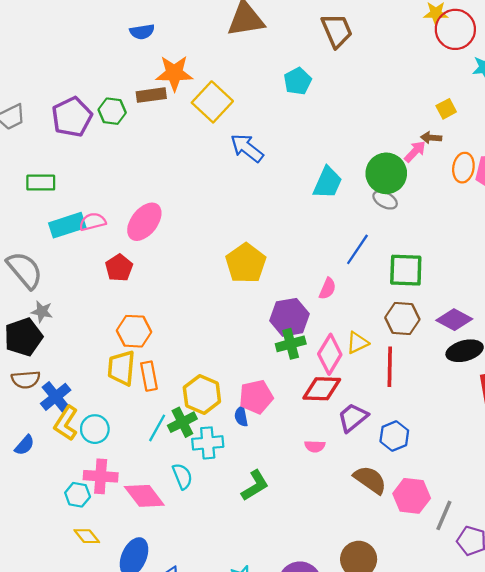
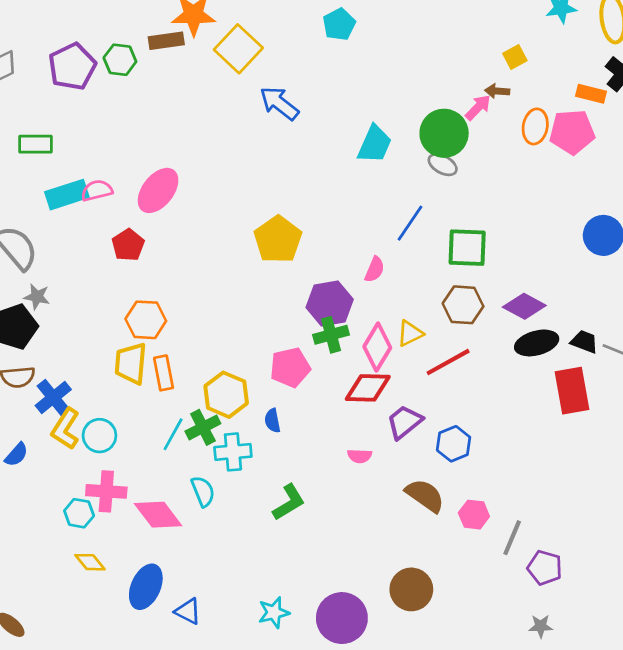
red line: (390, 367) -> (448, 362), turned 60
pink pentagon: (256, 397) -> (290, 367), moved
pink hexagon: (412, 496) -> (474, 515), size x0.7

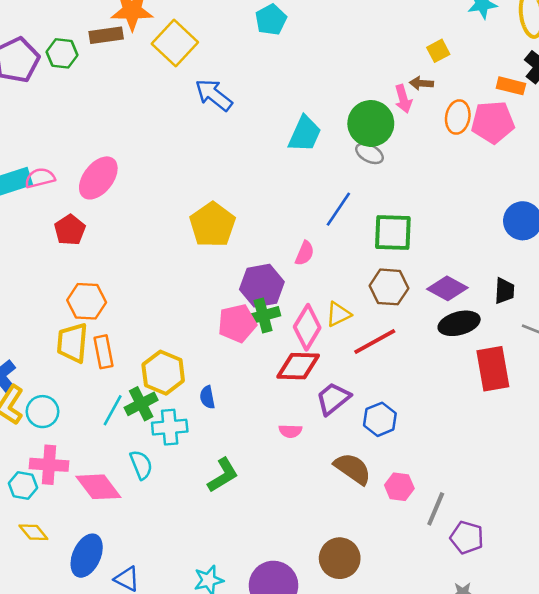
pink arrow: (478, 107) -> (403, 99), turned 120
black trapezoid: (584, 342) -> (504, 291), moved, turned 72
pink pentagon: (290, 367) -> (237, 323), moved

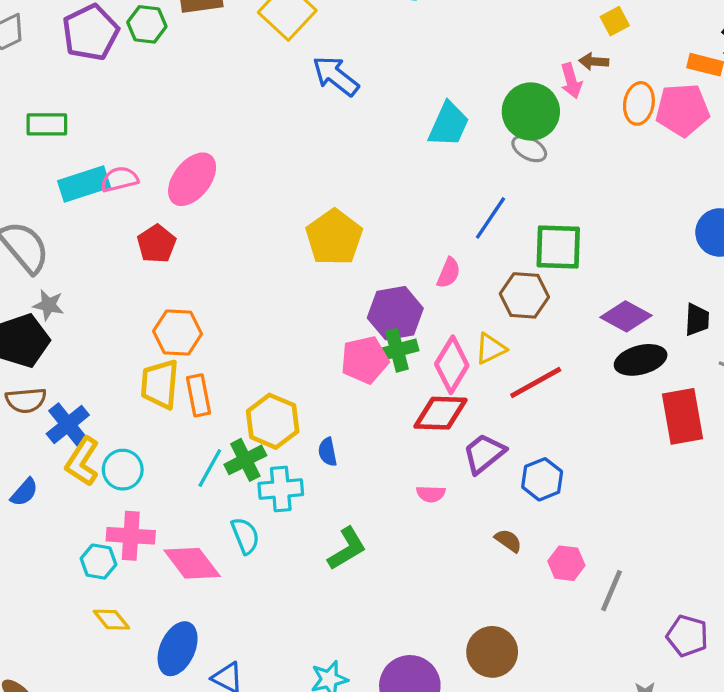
brown hexagon: (389, 287) -> (524, 295), moved
brown semicircle: (353, 469) -> (508, 541), size x0.6
purple pentagon: (467, 537) -> (687, 636), moved

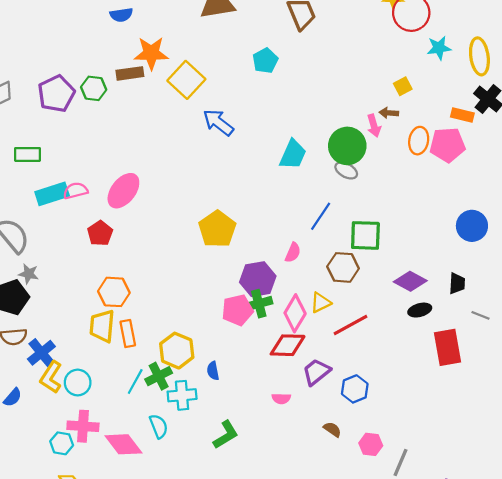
black ellipse: (641, 360) -> (420, 310), size x0.7

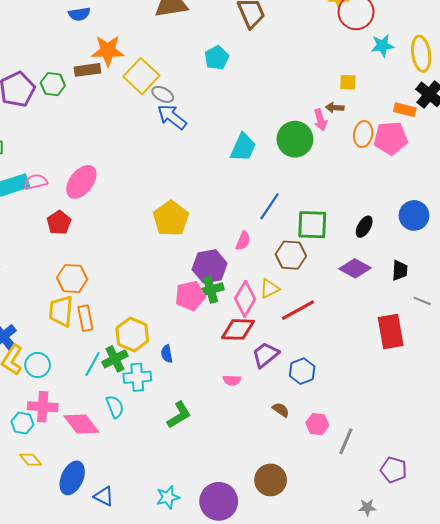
yellow square: (403, 86) -> (348, 82), turned 30
gray ellipse: (346, 170) -> (163, 94), moved
black ellipse: (420, 310) -> (364, 227), moved, turned -45

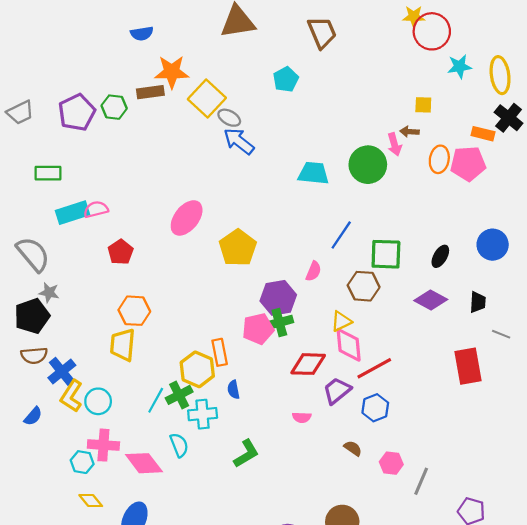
cyan trapezoid: (243, 147) -> (313, 173), turned -108
pink ellipse: (81, 182) -> (187, 218), moved
pink diamond: (245, 299) -> (349, 345), moved, turned -36
red line: (298, 310) -> (374, 368), moved
orange rectangle: (85, 318) -> (220, 352), moved

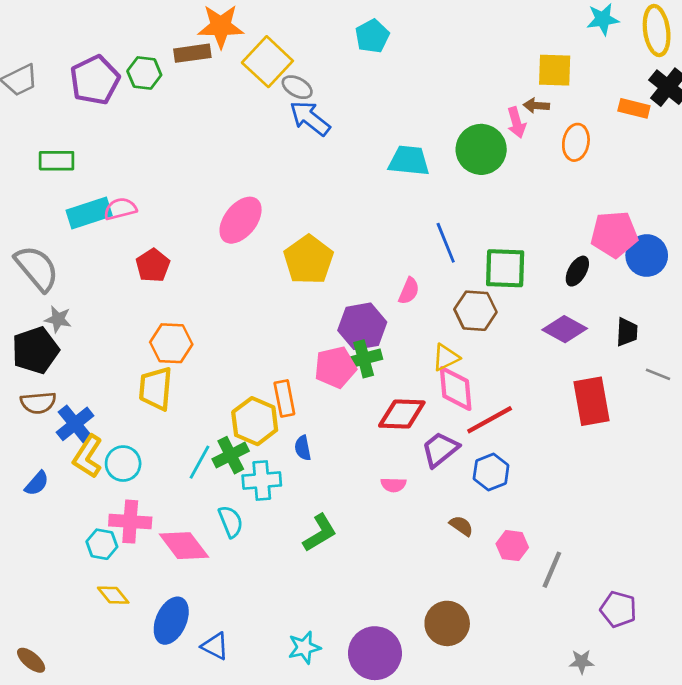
yellow square: (423, 105) -> (555, 70), size x1.5
pink pentagon: (468, 164) -> (614, 234), moved
blue line: (341, 235) -> (446, 243), turned -56
red rectangle: (468, 366) -> (591, 401), moved

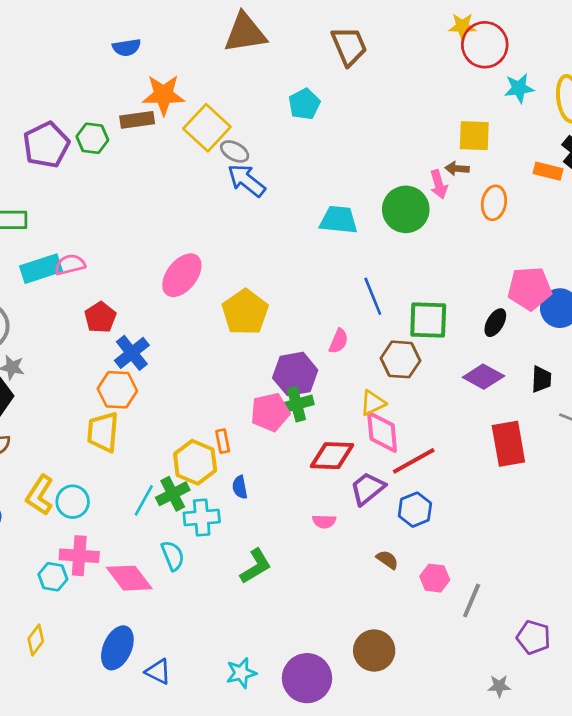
orange rectangle: (284, 398) -> (223, 441), size x0.7
blue cross: (75, 424) -> (132, 353), moved
yellow diamond: (113, 595) -> (36, 640), moved, turned 76

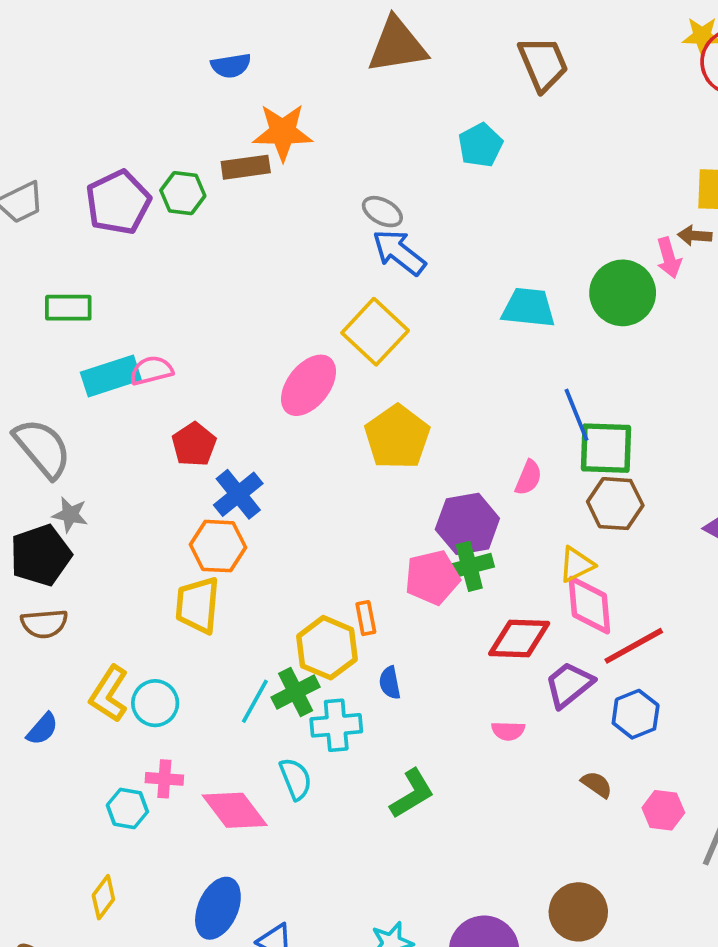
yellow square: (207, 128) -> (375, 332), moved
green square: (428, 320) -> (606, 448), moved
pink cross: (79, 556) -> (164, 779), size x0.7

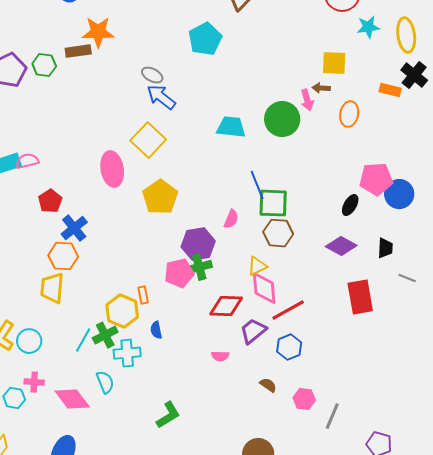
cyan pentagon: (480, 145) -> (205, 39), size x1.4
pink ellipse: (308, 385) -> (112, 169), turned -48
green L-shape: (412, 794) -> (168, 415), moved

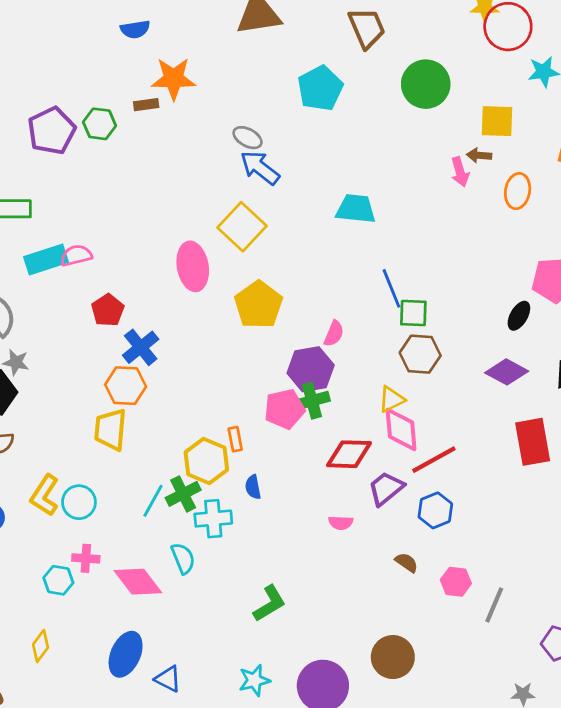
brown rectangle: (78, 51) -> (146, 105), size x0.7
green circle: (282, 119) -> (426, 84), moved
green square: (273, 203) -> (413, 313), size x0.7
pink semicircle: (231, 219) -> (334, 334), moved

